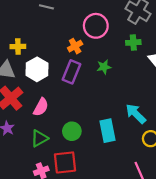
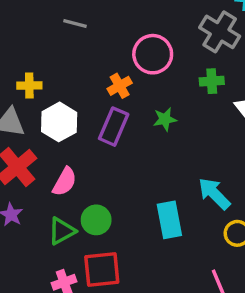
green circle: (72, 131) -> (96, 220), moved

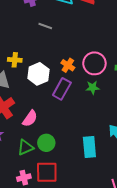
pink circle: (153, 54) -> (94, 63), moved
orange cross: (120, 86) -> (68, 65), turned -32
white hexagon: (59, 122) -> (38, 74), moved

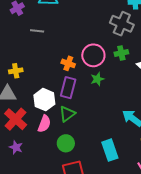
white hexagon: (38, 74) -> (44, 100), moved
green triangle: (25, 147) -> (67, 114), moved
cyan rectangle: (89, 147) -> (110, 150), moved

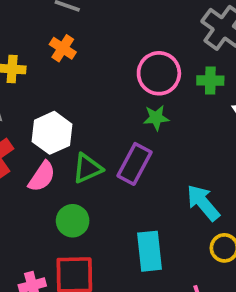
orange cross: (68, 63) -> (63, 48), moved
purple rectangle: (68, 88) -> (134, 164), moved

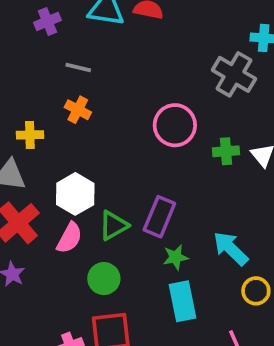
green cross: (210, 81) -> (226, 151), moved
green star: (156, 118) -> (176, 257), moved

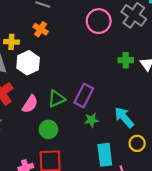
pink circle: (175, 125) -> (99, 21), moved
white hexagon: (75, 194) -> (28, 63), moved
cyan rectangle: (182, 301) -> (105, 155), moved

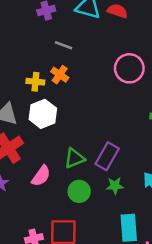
yellow cross: (11, 42) -> (35, 82), moved
pink semicircle: (30, 104) -> (41, 176), moved
green circle: (48, 129) -> (79, 191), moved

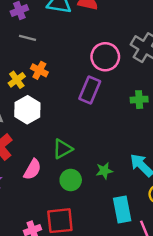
gray line: (64, 45) -> (28, 38), moved
yellow cross: (35, 82) -> (17, 80), turned -35
purple rectangle: (107, 156) -> (90, 90), moved

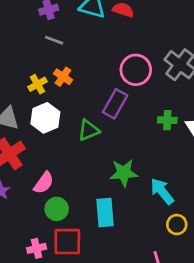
green triangle: (63, 149) -> (89, 130), moved
green star: (104, 171) -> (124, 173), moved, size x1.5
green circle: (71, 180) -> (57, 209), moved
cyan rectangle: (122, 210) -> (105, 212), moved

